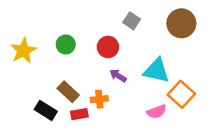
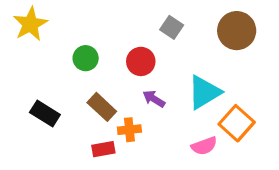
yellow star: (23, 51) -> (30, 24), moved
cyan triangle: (157, 71) -> (204, 92), turned -44
brown rectangle: (68, 92) -> (102, 107), moved
black rectangle: (46, 110) -> (45, 113), moved

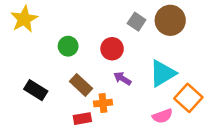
brown circle: (237, 31) -> (170, 20), moved

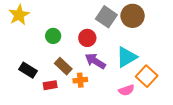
gray square: (137, 22) -> (106, 17), size x1.5
purple arrow: (122, 78) -> (95, 61), size x1.5
red rectangle: (82, 119) -> (50, 85), moved

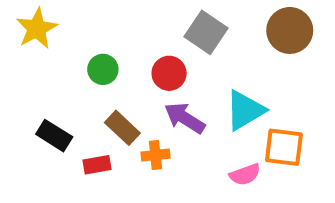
brown circle: (133, 16) -> (290, 30), moved
orange square: (147, 76) -> (284, 147), turned -35

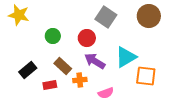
yellow star: (37, 29) -> (19, 15), turned -30
black rectangle: (54, 136) -> (28, 70), turned -72
pink semicircle: (245, 174) -> (106, 93), moved

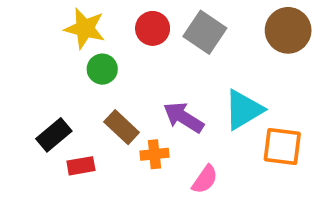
yellow star: (19, 15) -> (85, 28), moved
red circle: (87, 38) -> (153, 28), moved
red rectangle: (50, 85) -> (81, 166), moved
pink semicircle: (106, 93) -> (205, 179), turned -35

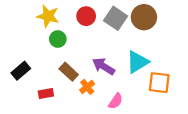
brown circle: (288, 30) -> (144, 17), moved
black rectangle: (54, 135) -> (21, 71), moved
orange cross: (154, 154) -> (87, 87), turned -32

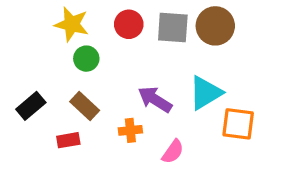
gray square: (116, 18) -> (173, 28), turned -30
brown rectangle: (69, 72) -> (85, 106), moved
orange cross: (87, 87) -> (130, 130), turned 32

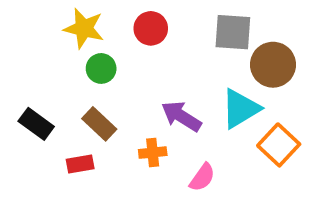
brown circle: (215, 26) -> (273, 65), moved
gray square: (173, 28) -> (233, 32), moved
black rectangle: (31, 106) -> (36, 124), turned 76
orange square: (238, 124) -> (279, 145), turned 36

